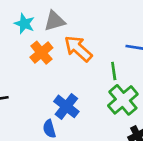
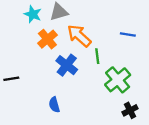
green line: (114, 71) -> (97, 56), moved
blue cross: (66, 106) -> (67, 65), moved

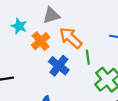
cyan star: (33, 14) -> (19, 26), moved

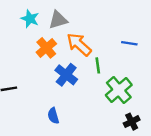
cyan star: (19, 26) -> (30, 19), moved

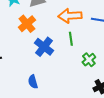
orange arrow: (79, 44) -> (70, 16), moved, turned -45
green cross: (119, 90) -> (89, 60), size x0.6

